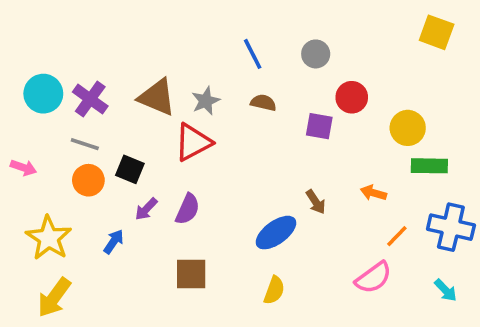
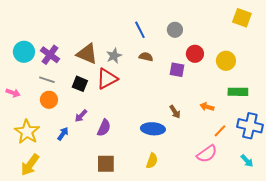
yellow circle: (408, 128) -> (226, 61), moved
black square: (130, 169) -> (80, 84), moved
purple semicircle: (188, 209) -> (104, 128), moved
blue ellipse: (276, 233) -> (153, 129), turned 40
brown square: (191, 274) -> (106, 164), moved

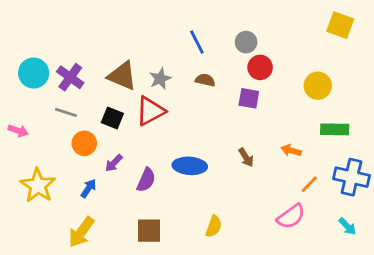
red circle: (195, 54) -> (260, 67), moved
orange circle: (49, 100) -> (84, 143), moved
blue ellipse: (153, 129) -> (190, 166), moved
yellow arrow: (30, 165) -> (81, 232), moved

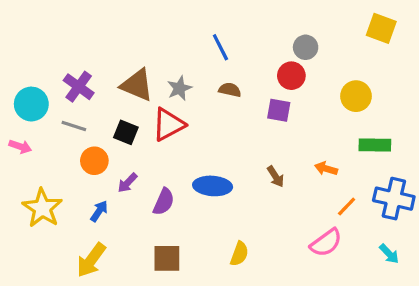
gray circle: (246, 42) -> (306, 47), moved
cyan circle: (34, 73) -> (31, 104), moved

